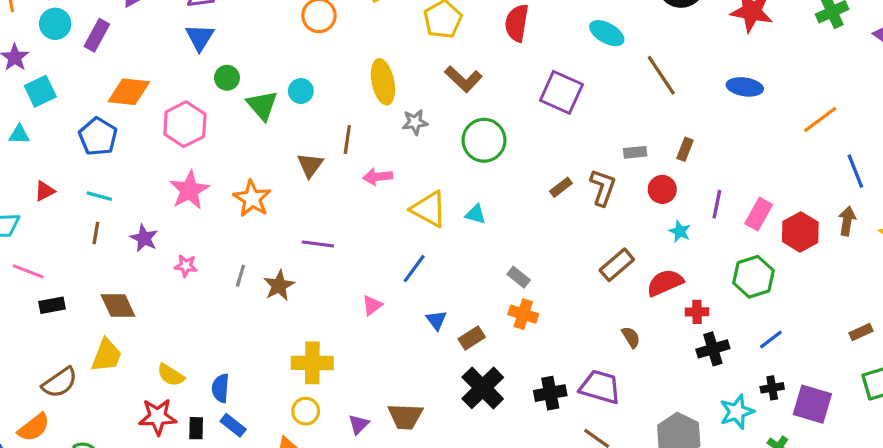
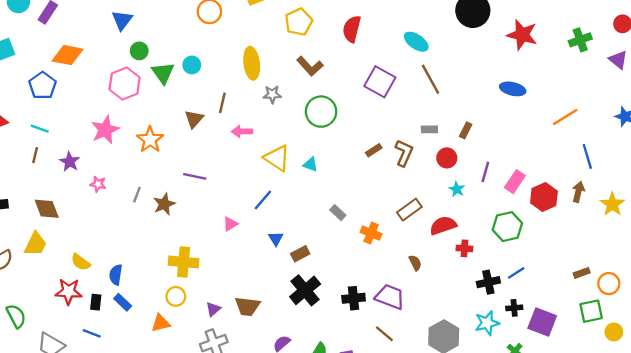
brown line: (661, 75) -> (430, 79), moved
pink hexagon: (185, 124) -> (125, 84), moved
orange cross: (523, 314) -> (371, 233), moved
black cross: (713, 349) -> (488, 282), moved

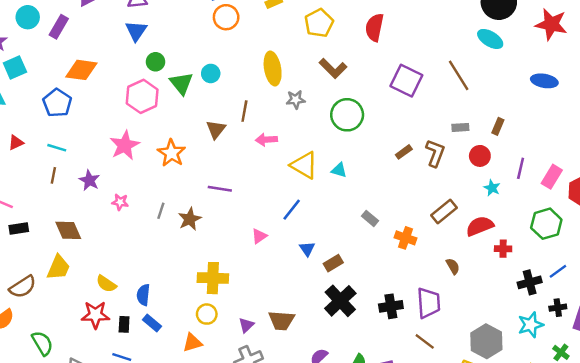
cyan ellipse: (416, 42) -> (490, 39), moved
purple trapezoid: (390, 297) -> (429, 303), turned 68

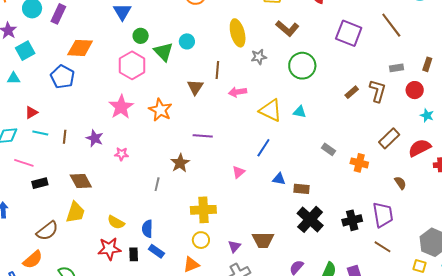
cyan line: (57, 148) -> (40, 133), moved
gray line: (161, 211) -> (157, 184), moved
blue triangle: (307, 249) -> (279, 179), turned -40
brown rectangle: (333, 263) -> (302, 189), turned 42

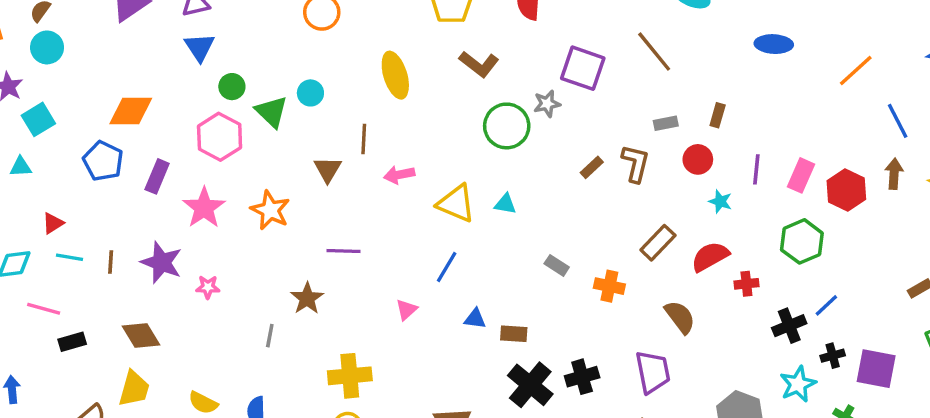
purple rectangle: (58, 14) -> (157, 176), moved
gray star: (259, 57) -> (547, 104), moved
purple star: (95, 138) -> (161, 262), size x1.4
brown semicircle: (400, 183) -> (680, 317), size x1.5
black cross: (352, 220) -> (582, 377), moved

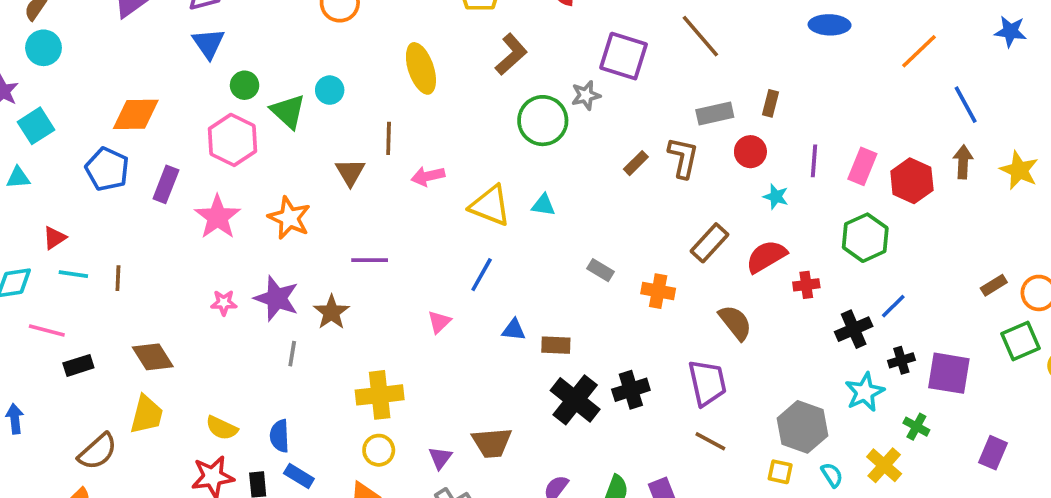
brown L-shape: (479, 64) -> (511, 54), turned -78
gray rectangle: (666, 123) -> (715, 114), size x1.4
purple star: (161, 262) -> (277, 298), moved

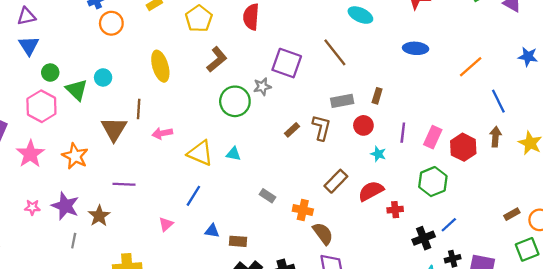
brown triangle: (350, 172) -> (114, 129), size x1.4
brown semicircle: (735, 323) -> (323, 234), moved

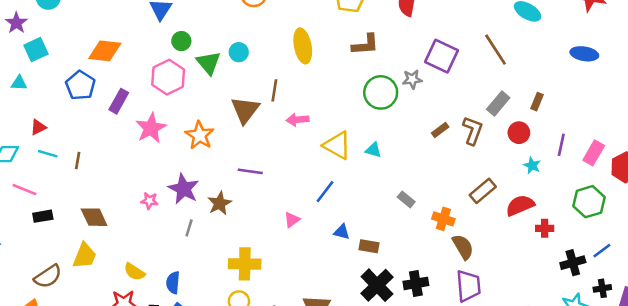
brown L-shape: (217, 59) -> (365, 45), turned 30
gray rectangle: (342, 101) -> (498, 103), turned -45
pink star: (32, 207) -> (149, 201), moved

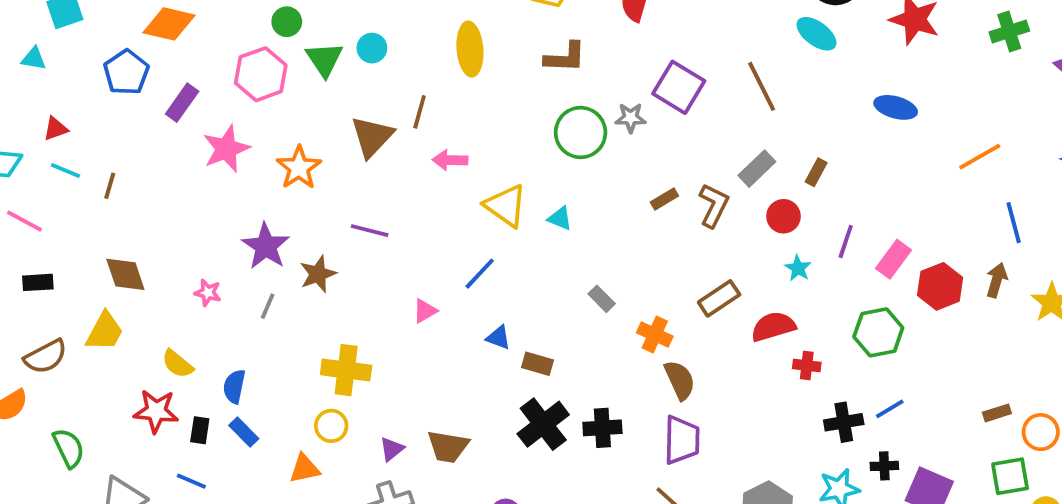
pink star: (149, 201) -> (208, 293), moved
black rectangle: (43, 216) -> (38, 282), moved

